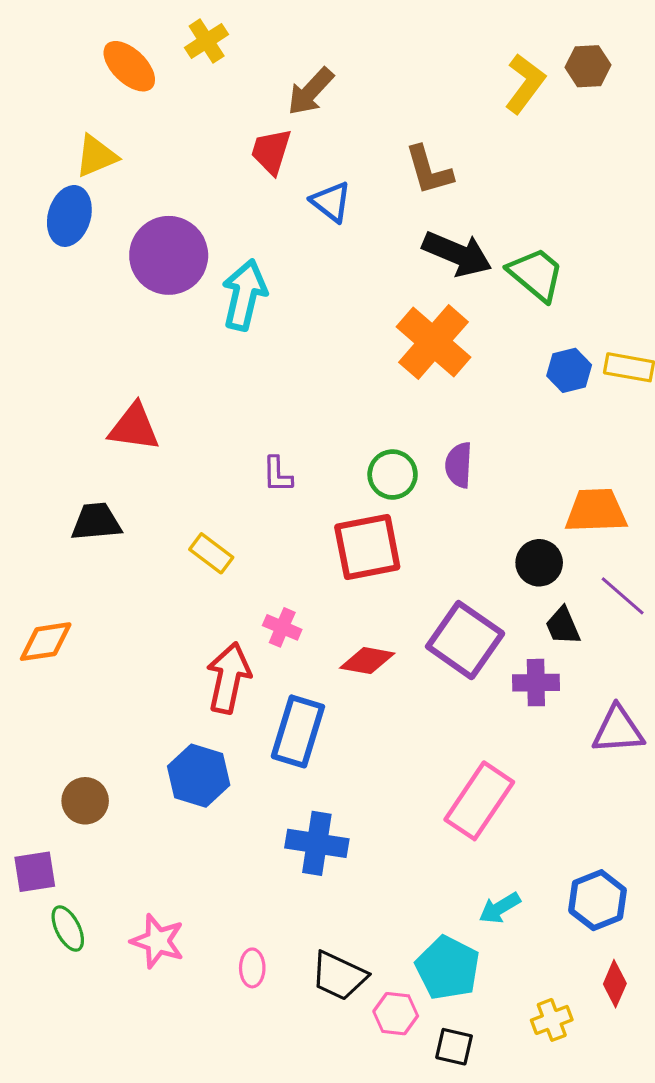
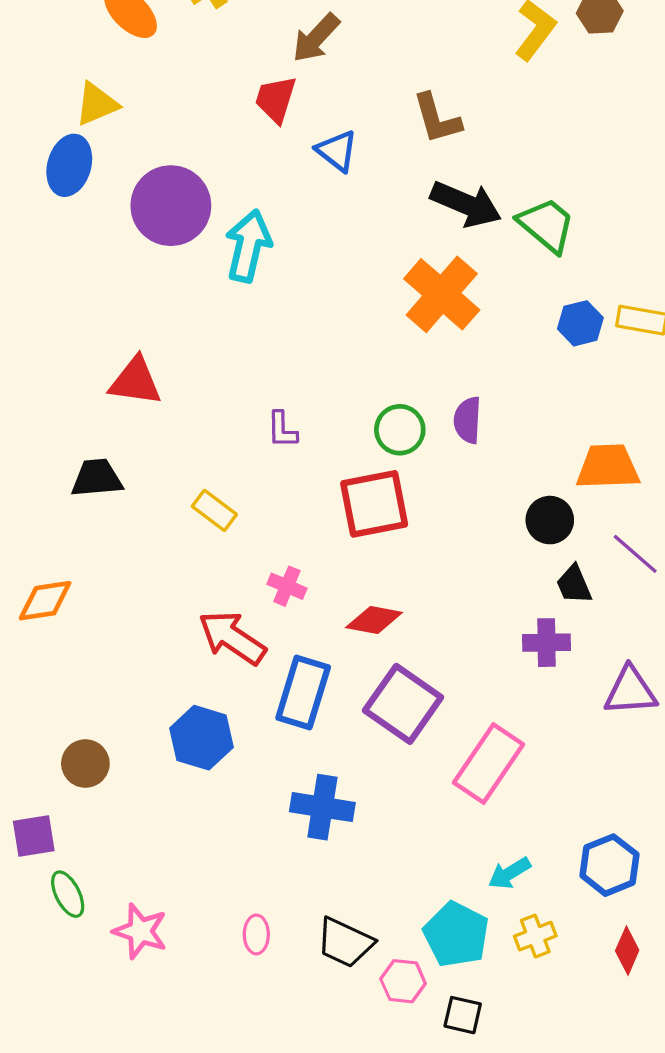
purple square: (465, 640) -> (403, 704), moved
red arrow: (229, 678) -> (232, 638), turned -68
pink star: (158, 941) -> (140, 931), moved
yellow cross: (552, 1020) -> (535, 936), moved

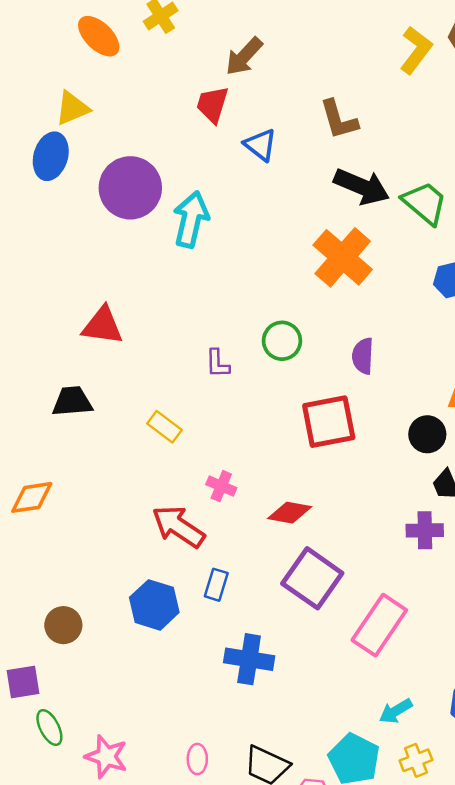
green circle: (400, 430) -> (282, 341), moved
red square: (374, 504) -> (329, 422), moved
blue rectangle: (303, 693) -> (216, 585), moved, size x0.6

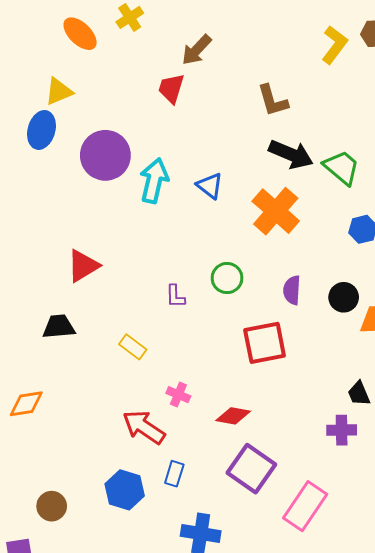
blue triangle: (260, 145) -> (210, 186), moved
red triangle: (103, 326) -> (83, 266), turned -39
black circle: (427, 434) -> (344, 297), moved

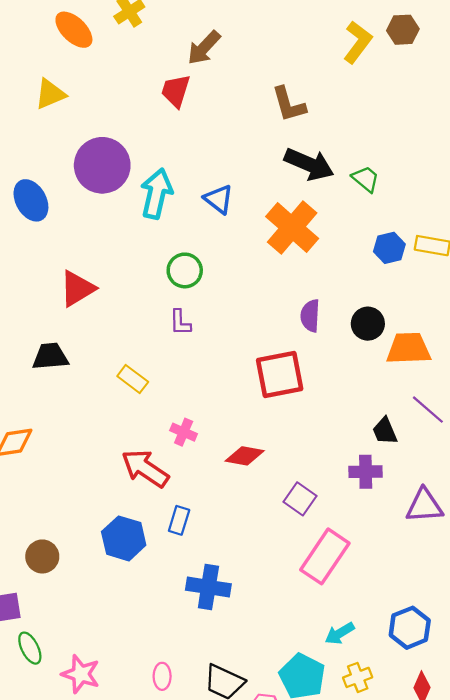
blue ellipse: (41, 130) -> (31, 200), moved, turned -45
green trapezoid: (342, 167) -> (366, 179), size x0.7
green circle: (227, 278) -> (185, 270), moved
purple square: (251, 469) -> (300, 499), moved, size x0.6

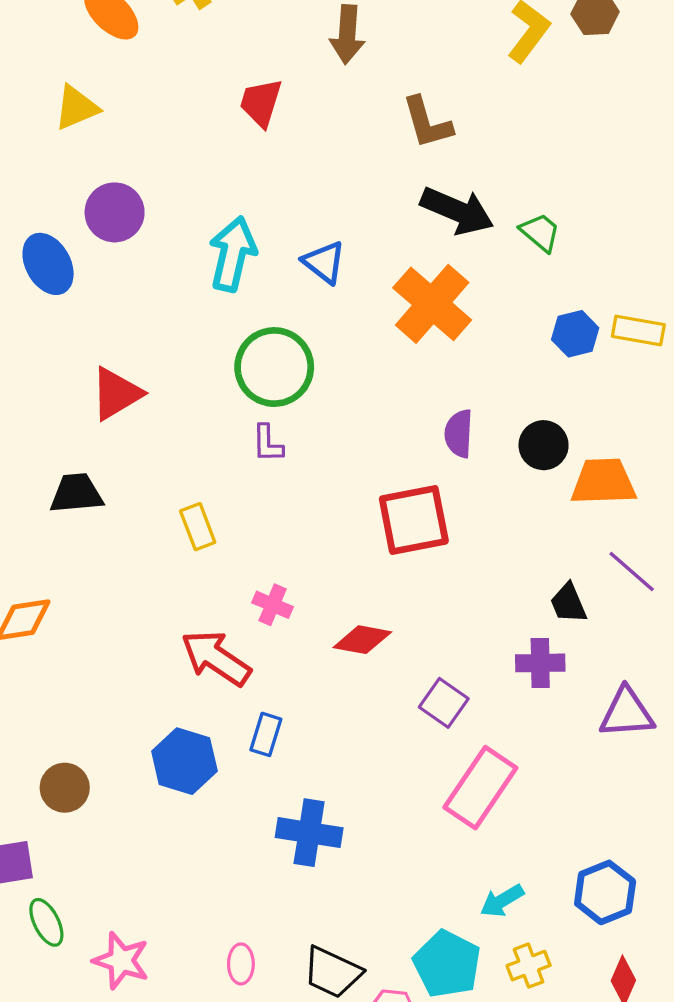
brown arrow: (204, 48) -> (347, 34), moved, turned -39
purple circle: (102, 165) -> (115, 212), moved, size x0.7
green circle: (185, 270) -> (274, 367), size x1.5
yellow rectangle: (133, 379) -> (198, 527), turned 32

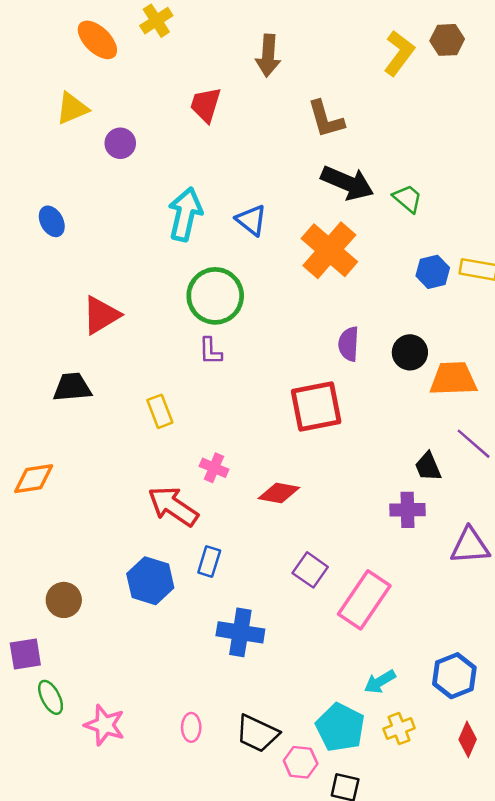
purple circle: (115, 212) -> (120, 143), moved, size x0.7
blue ellipse: (48, 264) -> (52, 221), size x0.7
purple square: (444, 703) -> (310, 570), moved

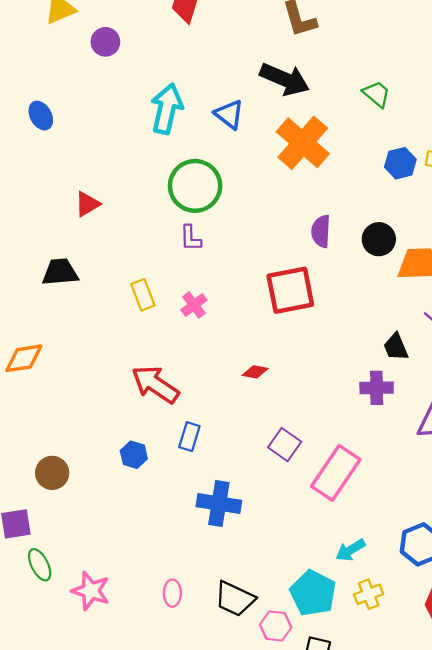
black arrow: (347, 183) -> (285, 79), moved
red triangle: (101, 315) -> (87, 204), size x0.7
pink cross: (214, 468) -> (194, 305), moved, turned 30
red diamond: (279, 493) -> (255, 372), size x0.7
blue hexagon: (150, 581) -> (134, 455), size x0.6

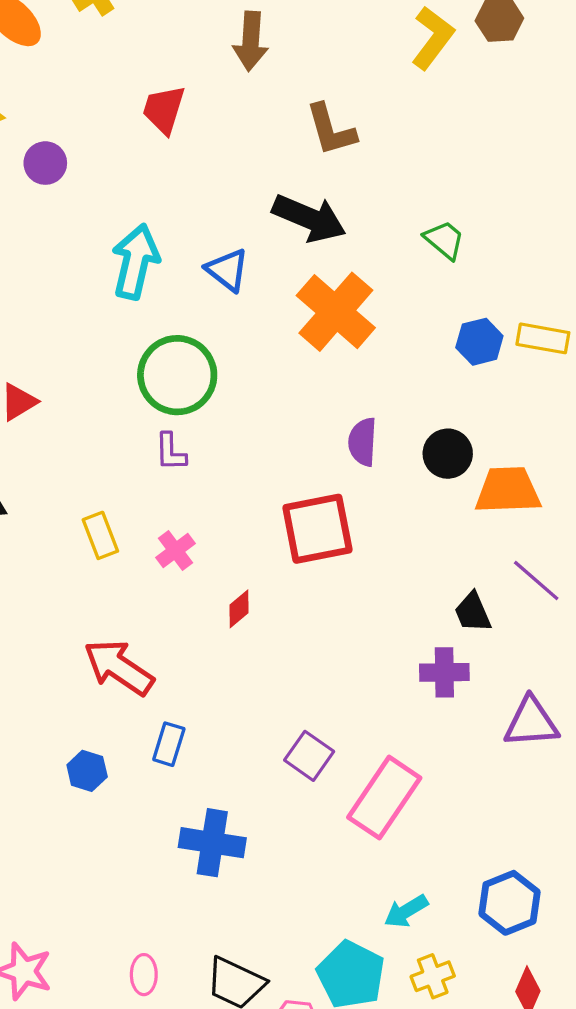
red diamond: (255, 372) -> (239, 609), moved, turned -50

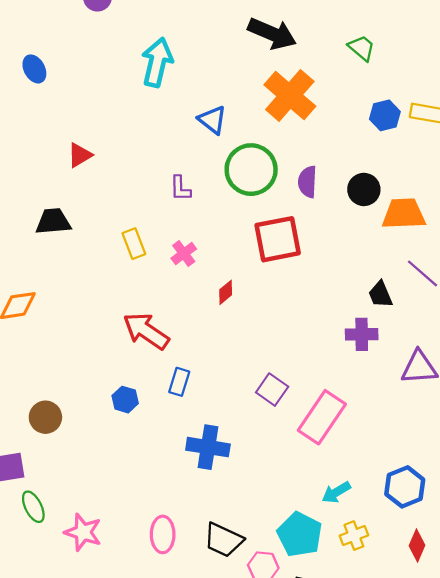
blue triangle: (227, 270) -> (212, 120), moved
green circle: (177, 375) -> (251, 170), moved
pink ellipse: (144, 975) -> (163, 534), size x1.4

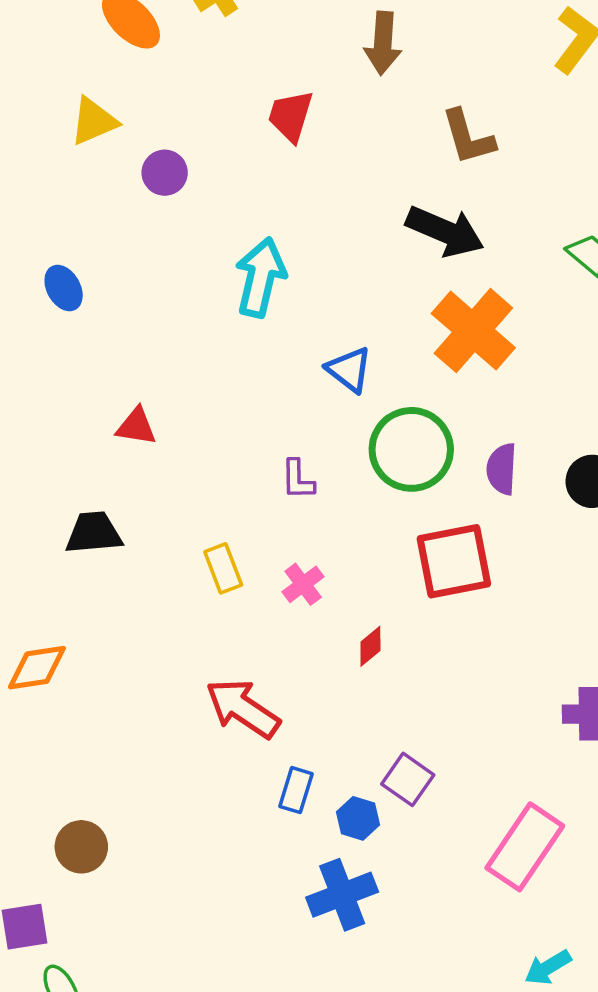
red triangle: (80, 155) -> (136, 426), turned 40
purple square: (272, 390) -> (408, 779), moved
blue hexagon: (125, 400) -> (358, 818), moved
blue cross: (208, 447) -> (342, 895), turned -30

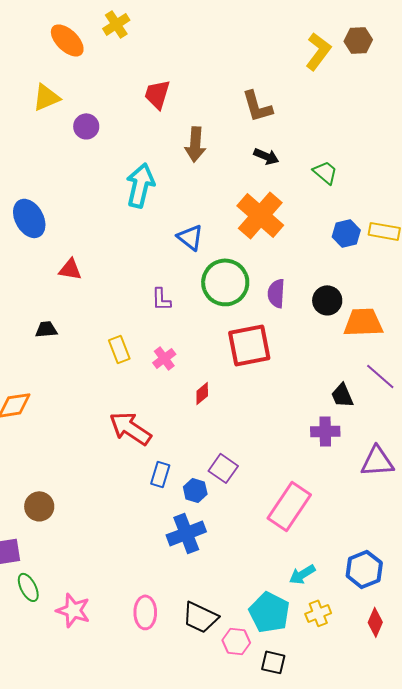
brown arrow: (383, 43) -> (195, 144), moved
black arrow: (445, 231) -> (266, 156), moved, size x0.6
blue ellipse: (64, 288) -> (29, 218), moved, size x1.5
black trapezoid: (94, 533) -> (46, 329), size x0.7

